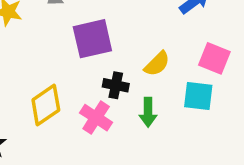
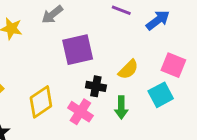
cyan square: (198, 96) -> (161, 95), turned -35

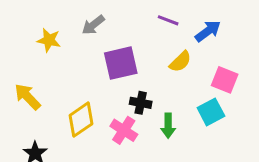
yellow semicircle: (128, 69) -> (180, 62), moved

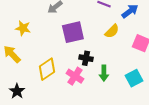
yellow star: (49, 40) -> (23, 28), moved
cyan square: (211, 112) -> (134, 78), moved

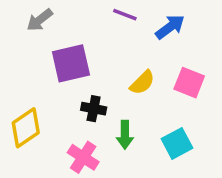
yellow semicircle: (112, 31) -> (142, 83), moved
pink cross: (75, 76) -> (83, 157), moved

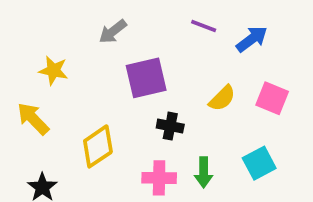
green arrow: (125, 135) -> (204, 172), moved
pink cross: (83, 157) -> (159, 178), turned -32

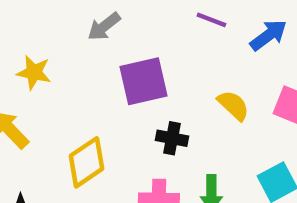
yellow semicircle: (222, 98) -> (233, 105), turned -92

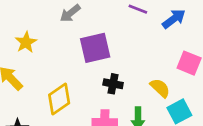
yellow star: (34, 72) -> (26, 42), turned 30
yellow semicircle: (233, 105) -> (160, 88), moved

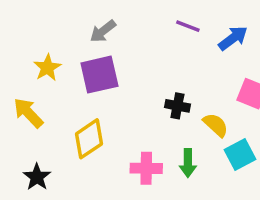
purple square: (95, 48) -> (99, 75), moved
black cross: (113, 84) -> (177, 106), moved

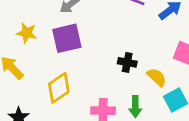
yellow star: (47, 68) -> (27, 33), turned -30

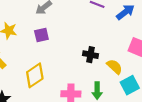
purple square: (67, 38) -> (41, 35), size x0.6

